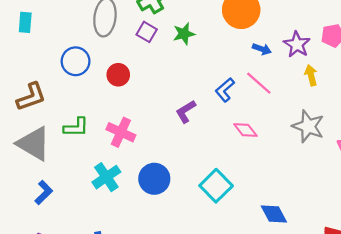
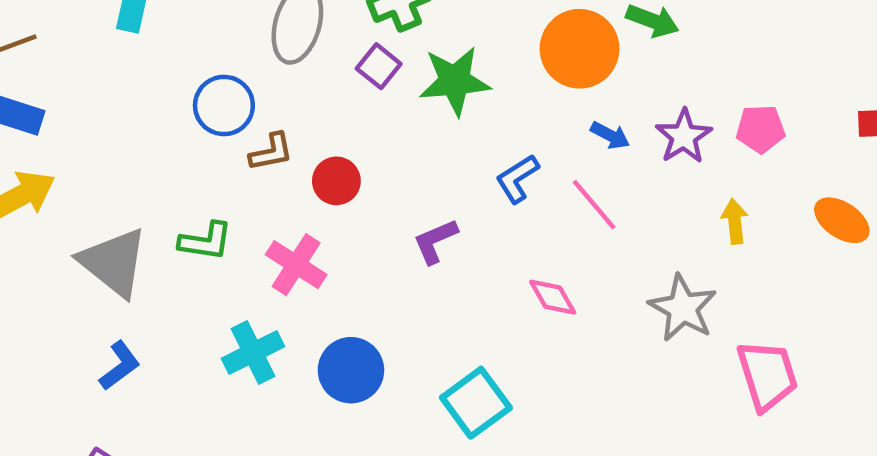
green star: (184, 34) -> (455, 81), size x1.5
red circle: (118, 75) -> (336, 181), moved
yellow arrow: (311, 75) -> (735, 221), moved
blue L-shape: (225, 90) -> (517, 179), moved
brown L-shape: (31, 97) -> (271, 152), moved, size x0.7

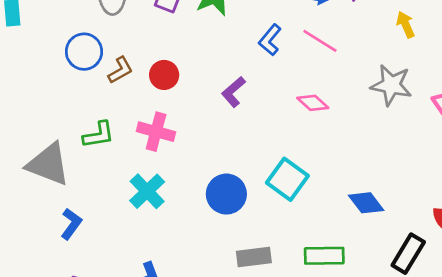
blue circle: (351, 370) -> (226, 194), moved

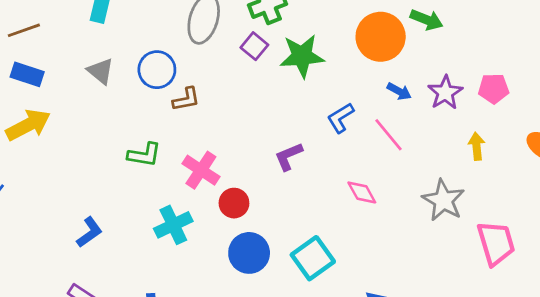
red circle: (164, 75) -> (234, 203), moved
gray triangle: (48, 164) -> (101, 71), moved, size x0.6

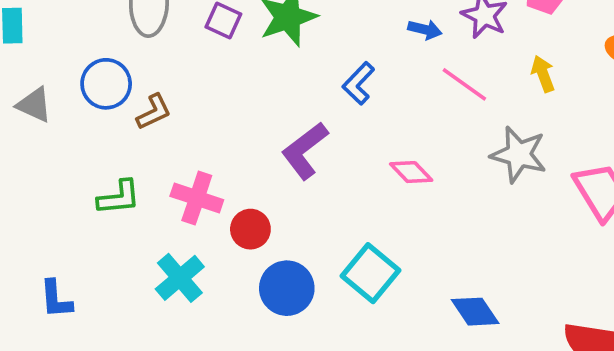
pink line: (389, 135) -> (464, 84), moved
purple L-shape: (289, 156) -> (305, 151), size x1.4
blue L-shape: (89, 232) -> (56, 299), moved, turned 136

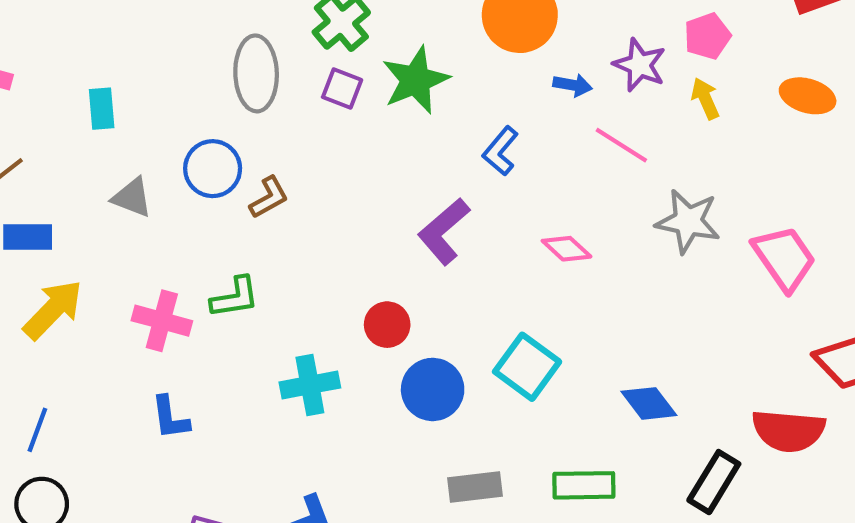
yellow arrow: (543, 74) -> (705, 98), moved
pink cross: (197, 198) -> (162, 321), moved
cyan cross: (180, 278) -> (310, 385), turned 33

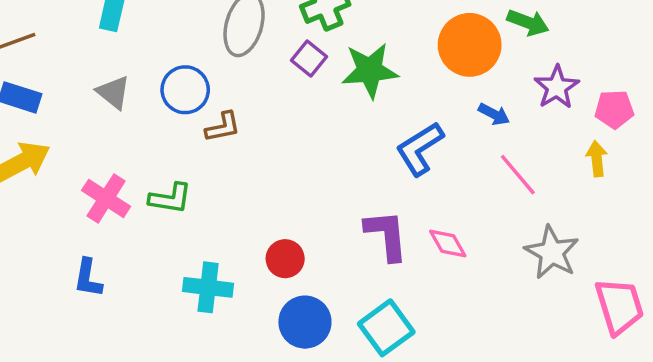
purple star: (640, 65) -> (557, 87), moved
blue L-shape: (500, 151) -> (420, 149), size x1.4
purple L-shape: (444, 231) -> (386, 235), moved, turned 108

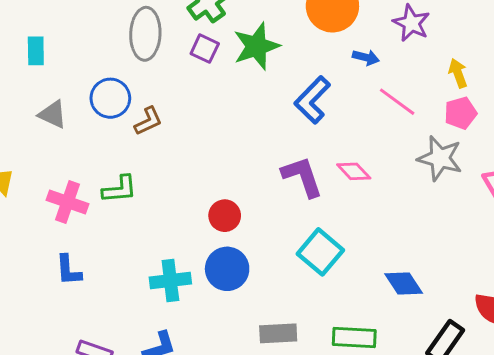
pink pentagon: (614, 109) -> (461, 113), moved
cyan cross: (208, 287) -> (170, 281), moved
blue circle: (305, 322) -> (227, 269), moved

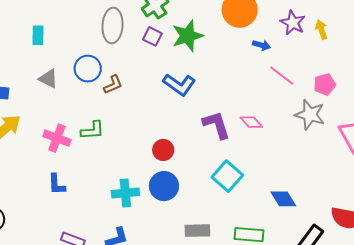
yellow arrow: (458, 73) -> (321, 29), moved
blue L-shape: (312, 100) -> (179, 85), moved, turned -100

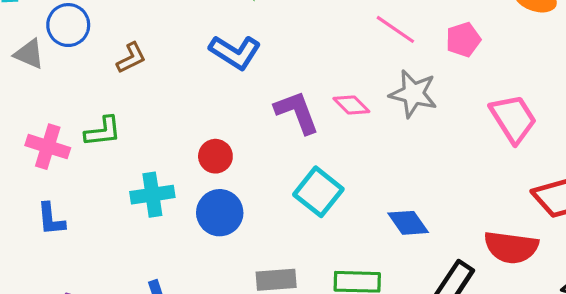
blue circle: (88, 69) -> (68, 25), moved
gray star: (310, 115) -> (413, 94), moved
cyan cross: (125, 193) -> (152, 195), moved

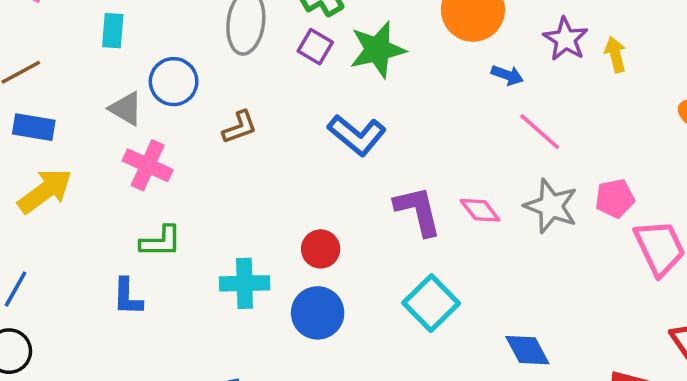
pink pentagon: (463, 40) -> (615, 198), moved
green L-shape: (103, 131) -> (161, 241), moved
pink cross: (48, 147) -> (148, 165), moved

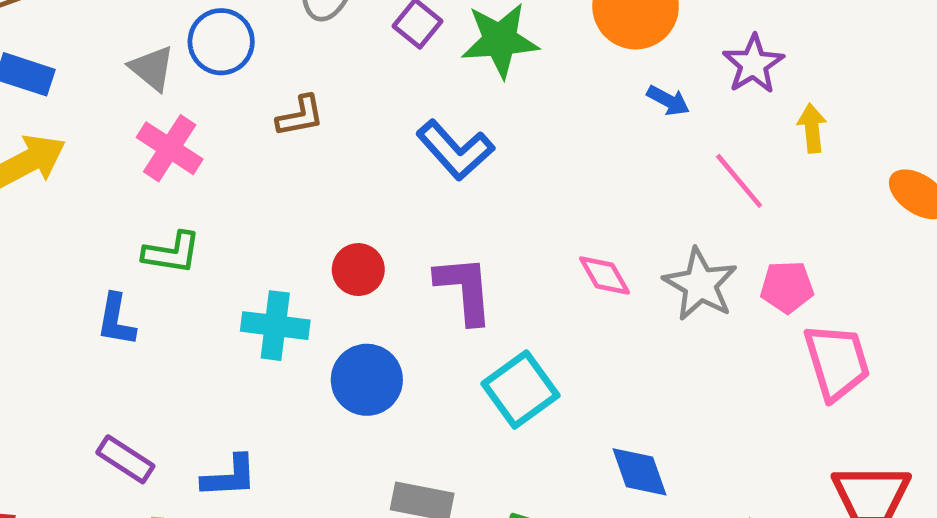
yellow arrow: (615, 55) -> (812, 128), moved
pink line: (540, 132) -> (739, 181), moved
purple L-shape: (418, 211) -> (464, 290), moved
red circle: (321, 249) -> (358, 270), moved

